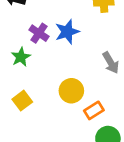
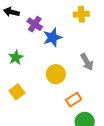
purple cross: (39, 33) -> (35, 24), moved
yellow circle: (71, 91) -> (56, 74), moved

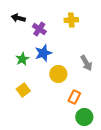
yellow cross: (81, 14) -> (71, 20), moved
blue star: (52, 37) -> (43, 53), moved
orange rectangle: (74, 100) -> (74, 97), turned -32

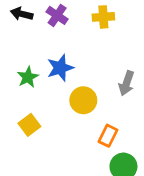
purple cross: (39, 29) -> (57, 15), moved
gray arrow: (86, 63) -> (127, 83), turned 49

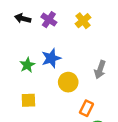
yellow cross: (103, 17) -> (83, 21), turned -35
yellow square: (29, 125) -> (28, 100), turned 35

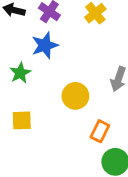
blue star: (51, 58) -> (45, 45), moved

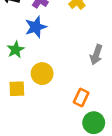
yellow circle: (75, 96) -> (42, 74), moved

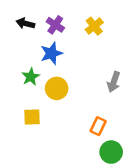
yellow circle: (42, 74) -> (57, 88), moved

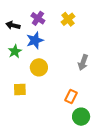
black arrow: (25, 23) -> (13, 25), moved
green star: (31, 77) -> (15, 51), moved

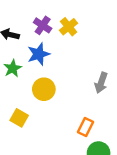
yellow cross: (68, 19) -> (69, 27), moved
yellow square: (20, 89) -> (19, 118), turned 32

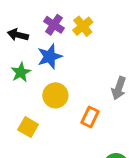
orange rectangle: (86, 127) -> (90, 117), moved

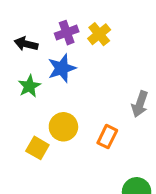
purple cross: (54, 25) -> (67, 33), turned 36
yellow circle: (55, 95) -> (63, 127), moved

